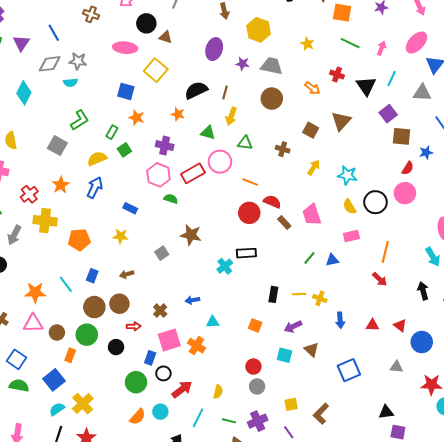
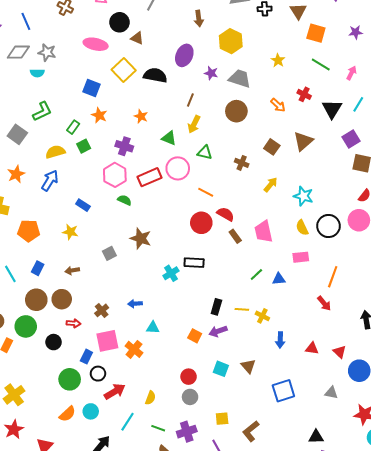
black semicircle: (196, 90) -> (155, 75), moved, turned 30
purple arrow: (293, 327) -> (218, 331), moved

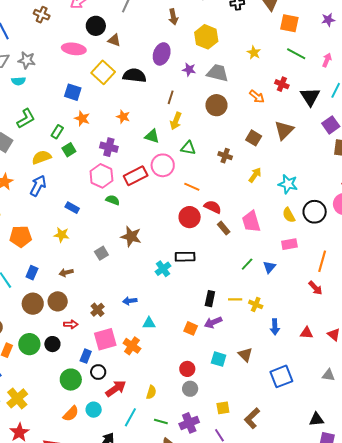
blue triangle: (279, 279) -> (269, 267), turned -40
green circle: (26, 326) -> (29, 344), moved

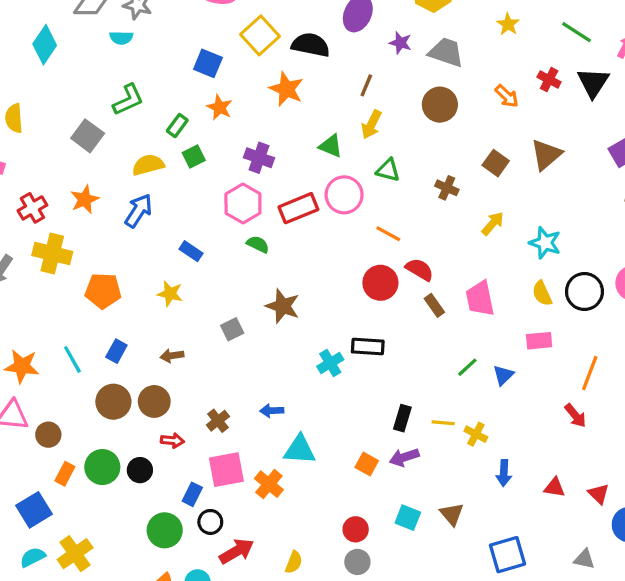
black triangle: (310, 97) -> (593, 83), moved
orange star: (123, 117) -> (286, 89), moved, size x1.5
cyan triangle: (149, 323) -> (300, 450), size x1.5

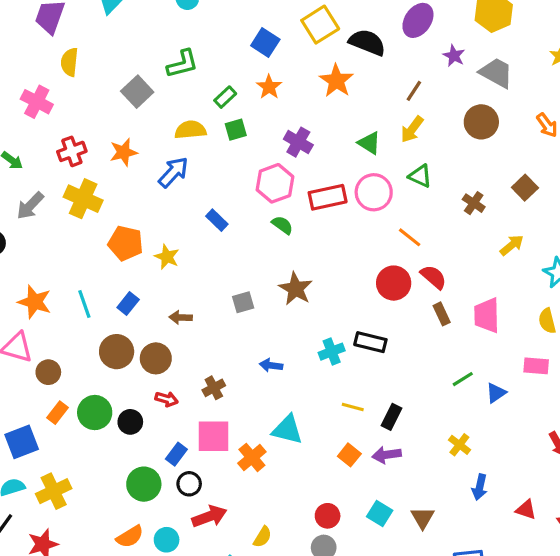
yellow star: (170, 294) -> (167, 257), moved
blue arrow: (272, 411) -> (271, 365), moved
yellow line: (443, 423) -> (353, 407), moved

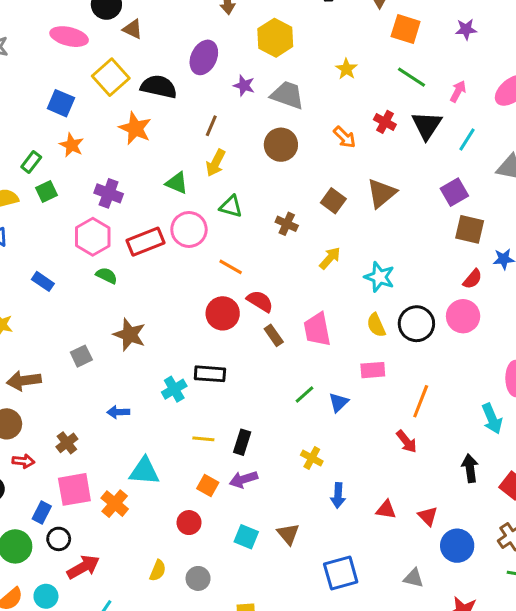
brown arrow: (181, 317) -> (24, 381), size x1.5
red circle: (328, 516) -> (189, 523), moved
yellow semicircle: (262, 537) -> (158, 570), moved

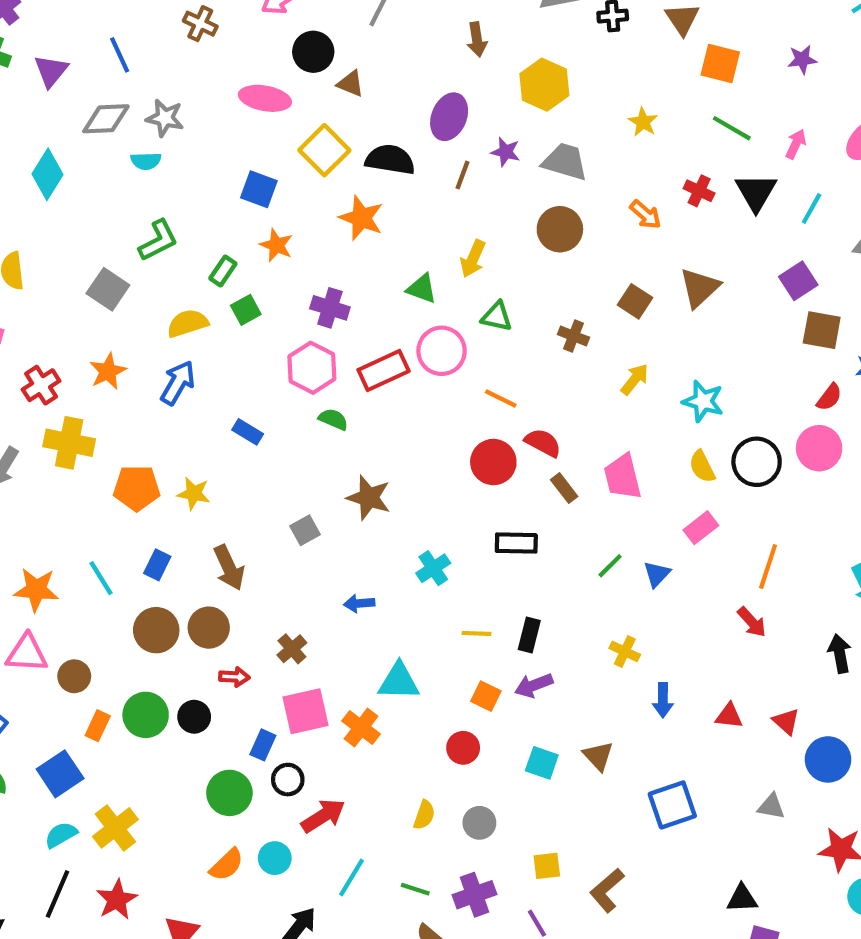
brown line: (211, 126) -> (462, 175), moved
pink rectangle: (373, 370) -> (701, 528), turned -30
black rectangle: (210, 374) -> (516, 543), moved
brown arrow: (24, 381) -> (229, 568), turned -104

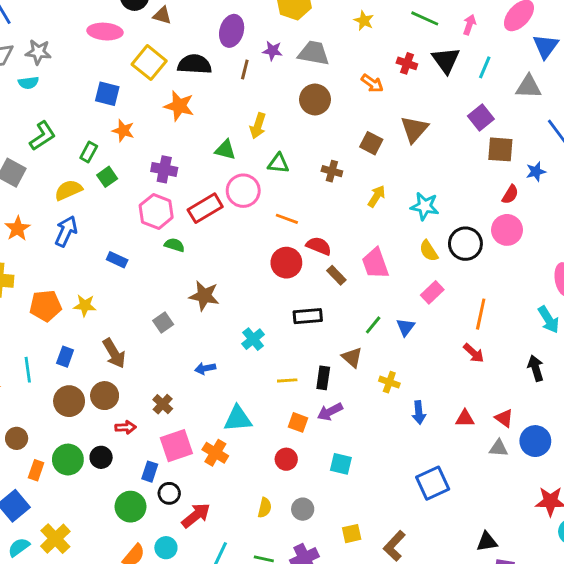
cyan line: (101, 578) -> (28, 370), turned 30
brown triangle: (598, 756) -> (352, 357), moved
gray triangle: (771, 806) -> (499, 448), moved

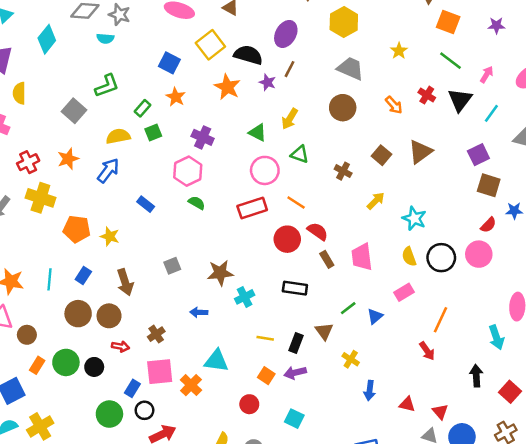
purple star: (273, 51) -> (267, 82), moved
red rectangle: (205, 208) -> (252, 208), moved
brown star: (204, 296) -> (220, 273), moved, turned -30

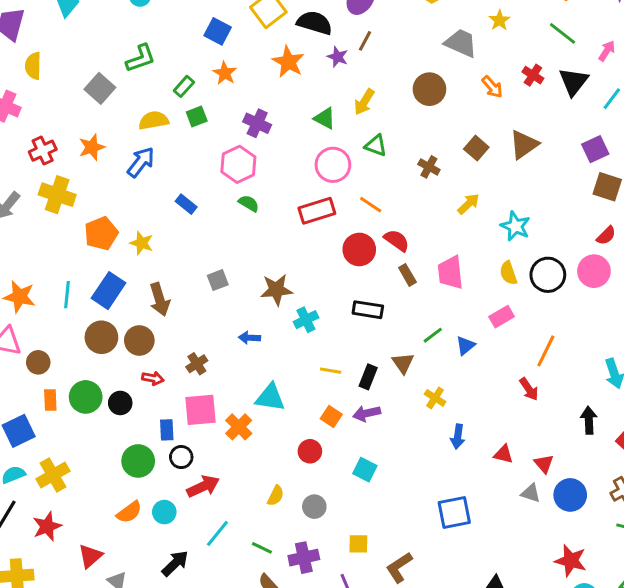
gray trapezoid: (350, 68) -> (461, 43), moved
orange pentagon: (77, 229) -> (101, 233), turned -30
blue rectangle: (83, 275) -> (108, 291), size x1.6
orange rectangle: (37, 365) -> (50, 400), turned -35
blue rectangle: (132, 388) -> (167, 430), turned -35

